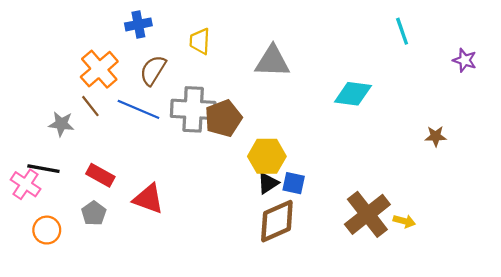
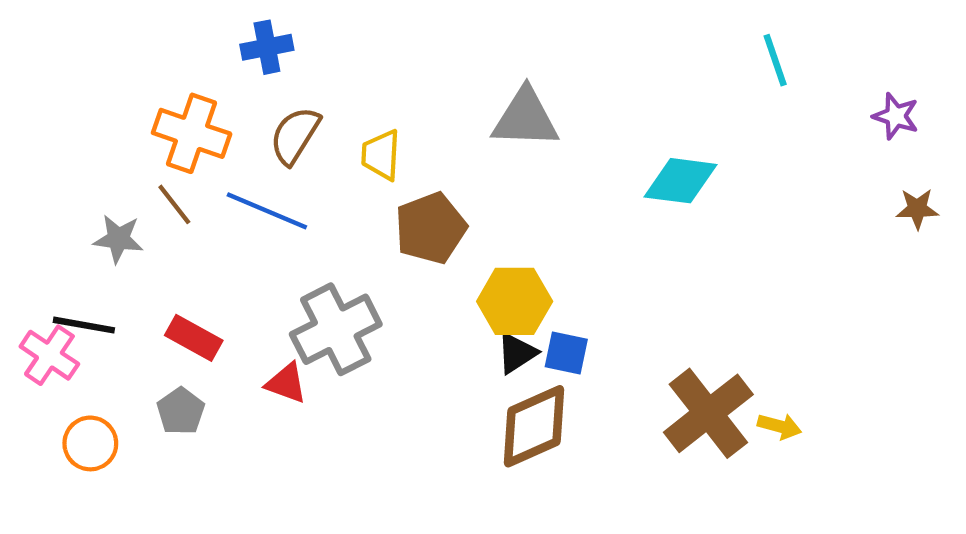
yellow trapezoid: (200, 41) -> (381, 155), moved
orange cross: (99, 69) -> (192, 133), turned -30
gray cross: (193, 109) -> (336, 329), moved, turned -30
brown star: (436, 136) -> (917, 209), moved
red triangle: (148, 199) -> (286, 383), size x0.7

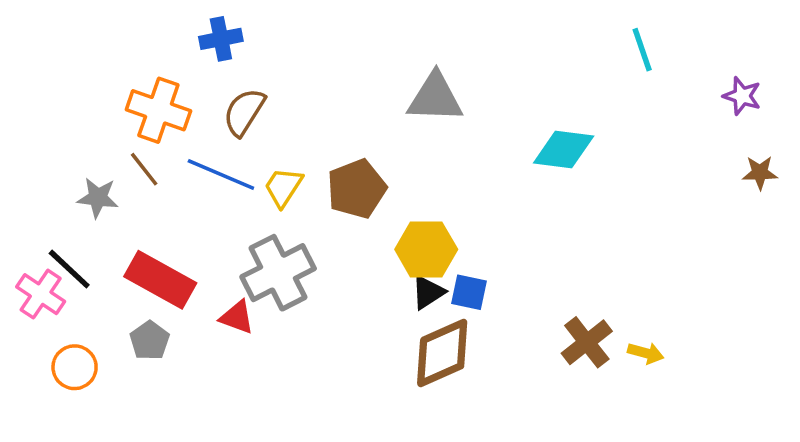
yellow trapezoid: (381, 155) -> (283, 187), moved, turned 30
black line: (84, 325) -> (69, 269), turned 33
red rectangle: (194, 338) -> (160, 280), size x1.5
brown cross: (708, 413) -> (587, 342), size x0.7

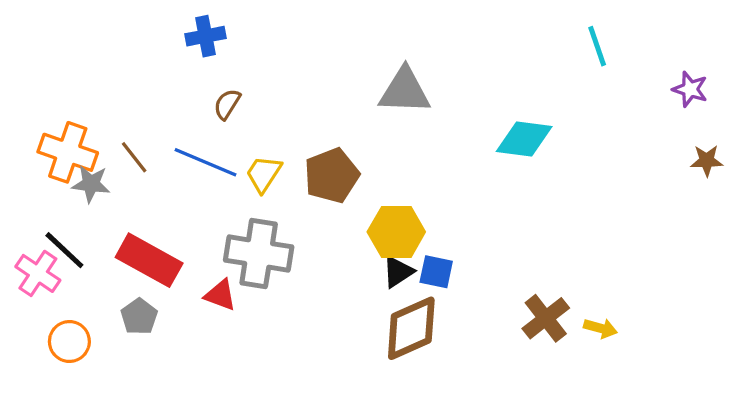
orange cross: (158, 110) -> (68, 152), moved
brown semicircle: (244, 112) -> (227, 104), size x0.7
gray cross: (278, 273) -> (259, 254), turned 36

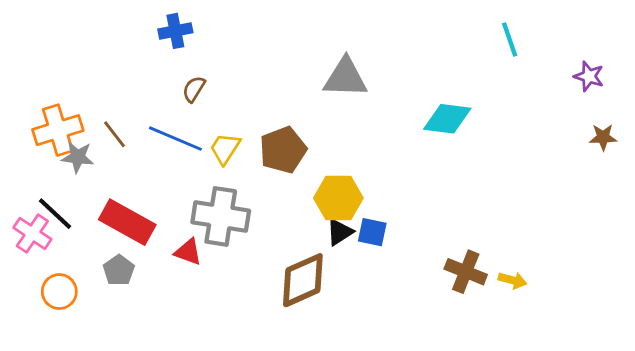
orange cross: (68, 152) -> (58, 130), turned -36
brown cross: (546, 318) -> (466, 272), turned -30
brown diamond: (411, 328) -> (303, 280), moved

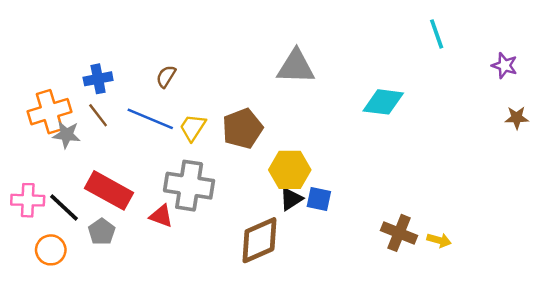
blue cross: (175, 31) -> (98, 79), moved
black line: (55, 214) -> (64, 207), moved
pink cross: (32, 233) -> (28, 200), turned -32

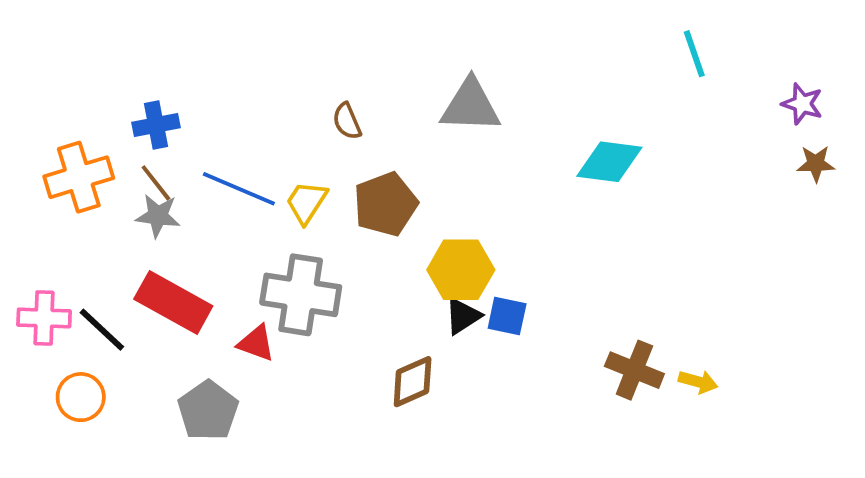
brown semicircle: (166, 76) -> (347, 121), moved, turned -55
brown star: (517, 118) -> (816, 164), moved
gray star: (67, 135) -> (158, 216), moved
gray pentagon: (102, 232) -> (208, 411), moved, size x1.4
brown diamond: (259, 240) -> (413, 382), size x0.7

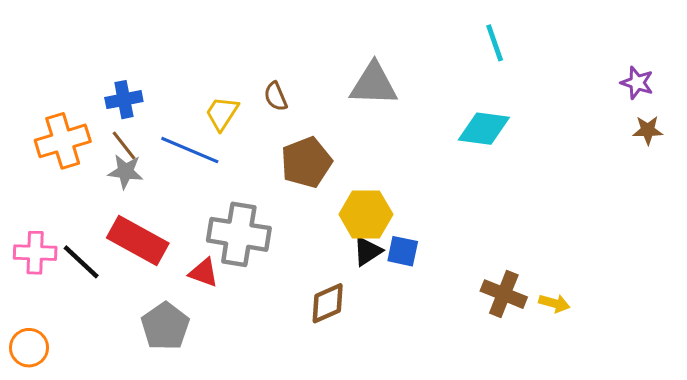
cyan line: (694, 54) -> (495, 43), moved
yellow trapezoid: (306, 202) -> (222, 113), moved
orange circle: (81, 397) -> (29, 348), moved

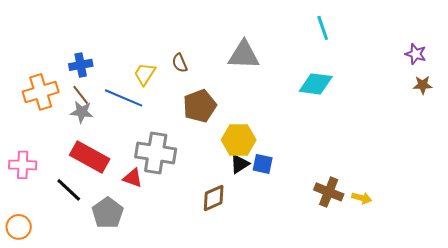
black line: (81, 262) -> (69, 190), moved

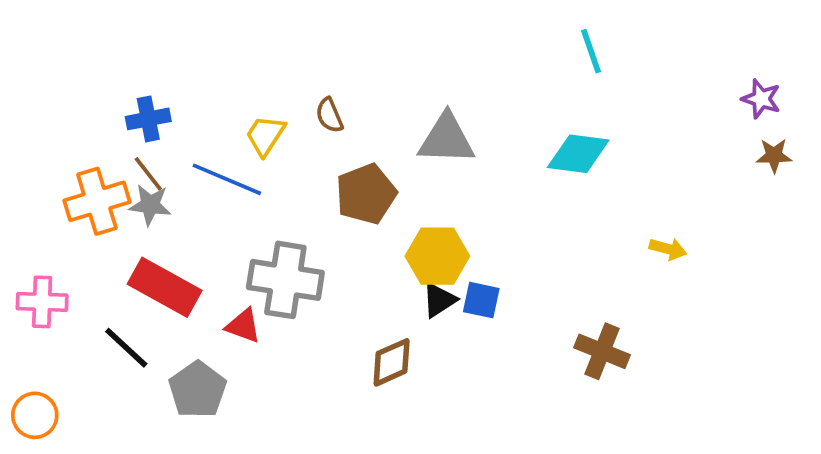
gray triangle: (244, 55) -> (446, 139), moved
orange cross: (41, 92) -> (97, 201), moved
yellow arrow: (362, 198) -> (668, 249), moved

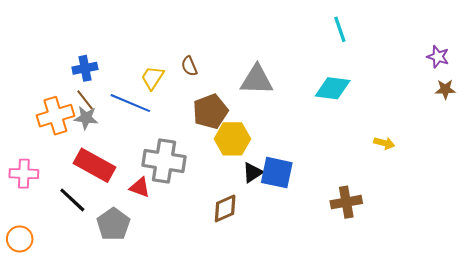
yellow hexagon: (437, 256) -> (232, 139), moved
blue square: (481, 300) -> (277, 173), size x1.5
brown cross: (602, 351) -> (346, 202), turned -32

